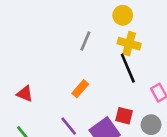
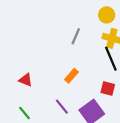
red square: (124, 116) -> (108, 88), moved

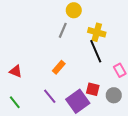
yellow circle: (107, 15) -> (74, 10), moved
red square: (108, 88) -> (93, 89), moved

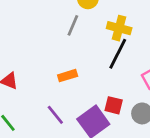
black line: (96, 51) -> (118, 54), turned 50
orange rectangle: (59, 67) -> (68, 76), turned 32

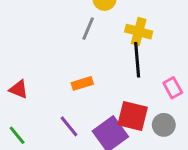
black line: (118, 54) -> (137, 60), turned -32
red square: (114, 105) -> (133, 116), size x1.5

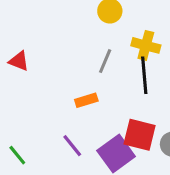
gray line: (88, 29) -> (105, 61), moved
red triangle: (19, 89) -> (19, 61), moved

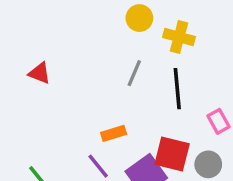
yellow cross: (146, 45) -> (179, 37), moved
orange rectangle: (86, 100) -> (114, 133), moved

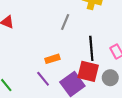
black line: (177, 89) -> (91, 48), moved

